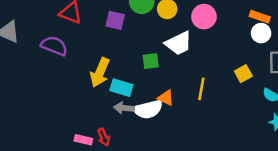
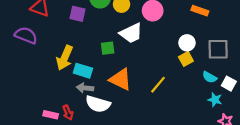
white circle: (261, 33) -> (187, 43), moved
yellow line: (201, 89) -> (158, 85), moved, turned 30
orange triangle: (166, 98) -> (120, 79), size x1.6
white semicircle: (148, 109) -> (98, 104), moved, turned 30

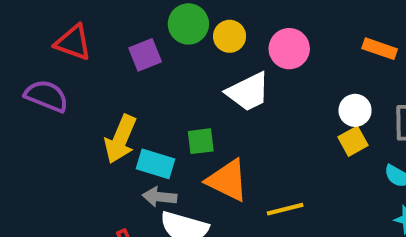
purple square: (78, 14) -> (145, 55), turned -35
green square: (108, 48) -> (201, 141), moved
yellow line: (158, 85) -> (285, 209), moved, turned 36

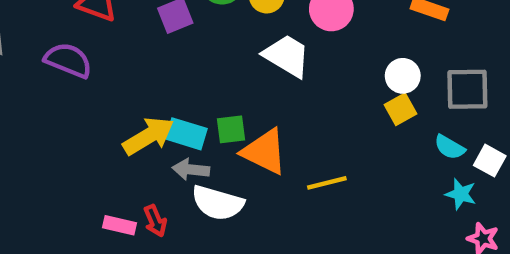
white trapezoid: (248, 92) -> (287, 56), turned -123
yellow arrow: (121, 139) -> (148, 136), moved, turned -144
green square: (201, 141) -> (231, 129), moved

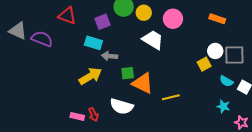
purple semicircle: (68, 60) -> (42, 39), moved
white circle: (403, 76) -> (215, 51), moved
cyan rectangle: (186, 134) -> (93, 43), moved
gray arrow: (191, 170) -> (110, 56), moved
cyan star: (461, 194) -> (223, 106), moved

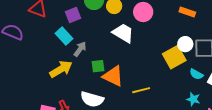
cyan rectangle: (93, 43) -> (64, 36), turned 30
gray arrow: (110, 56) -> (80, 49), turned 119
yellow square: (204, 64) -> (174, 57), size x1.6

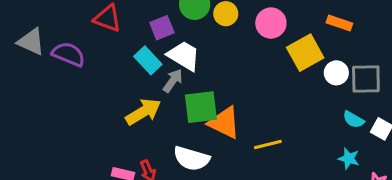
white trapezoid: (123, 33) -> (184, 56), moved
yellow square: (174, 57) -> (305, 53), moved
green square: (98, 66) -> (201, 107), size x1.6

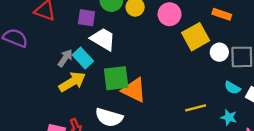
purple square: (162, 28) -> (86, 18), turned 30
cyan rectangle: (148, 60) -> (83, 58), moved
gray arrow: (173, 81) -> (65, 58), moved
yellow line: (268, 144) -> (196, 108), moved

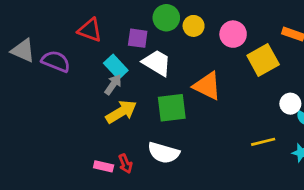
white circle: (219, 52) -> (290, 104), moved
cyan rectangle: (83, 58) -> (116, 67), moved
orange triangle: (134, 90) -> (207, 86), moved

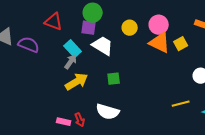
green circle: (166, 18) -> (93, 13), moved
yellow circle: (194, 26) -> (130, 28), moved
yellow square: (263, 60) -> (181, 44), size x0.6
orange triangle: (207, 86) -> (160, 43), moved
green square: (172, 108) -> (114, 79), size x0.6

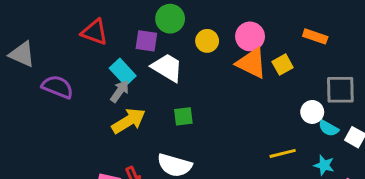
green circle: (93, 13) -> (170, 19), moved
purple semicircle: (29, 45) -> (58, 87), moved

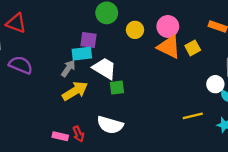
red triangle: (95, 32) -> (16, 23), moved
purple square: (146, 41) -> (89, 40), moved
white trapezoid: (167, 68) -> (104, 68), moved
cyan rectangle: (123, 72) -> (82, 54), moved, turned -54

